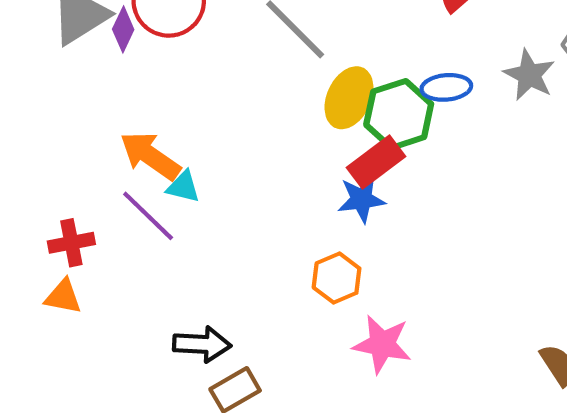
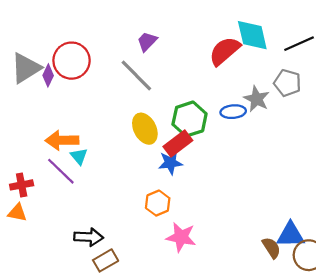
blue ellipse: (446, 87) -> (233, 112), moved
yellow ellipse: (349, 98) -> (145, 129), moved, turned -52
orange arrow: (150, 156) -> (62, 140), turned -36
cyan triangle: (183, 187) -> (79, 156), turned 36

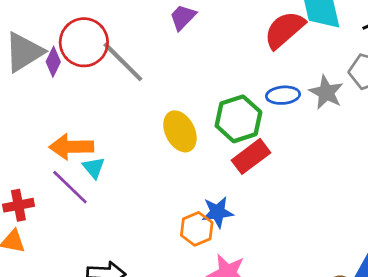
gray line: (136, 75) -> (123, 62), moved
blue ellipse: (233, 112) -> (283, 95), moved
red rectangle: (178, 144) -> (251, 156), moved
blue star: (170, 163) -> (218, 212), moved

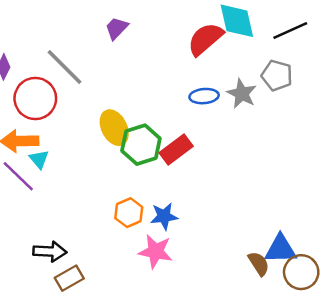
red circle: (84, 42) -> (35, 98), moved
green hexagon: (238, 119) -> (141, 145), moved
blue star: (218, 212) -> (164, 216), moved

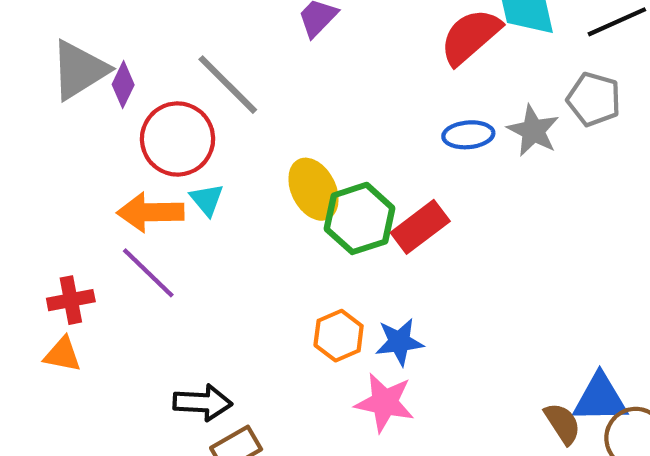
cyan triangle: (39, 159) -> (207, 200), moved

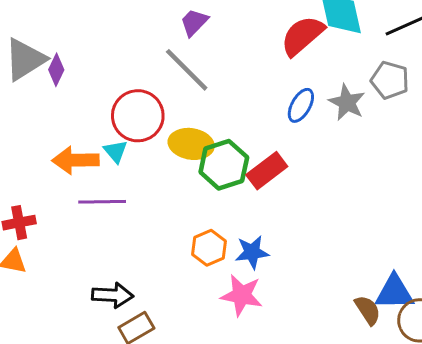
gray line: (228, 85) -> (187, 70), moved
blue ellipse: (468, 135) -> (301, 105), turned -56
red circle: (178, 139) -> (138, 116), moved
yellow ellipse: (313, 189) -> (191, 144), turned -54
purple line: (148, 273) -> (102, 202), moved, turned -45

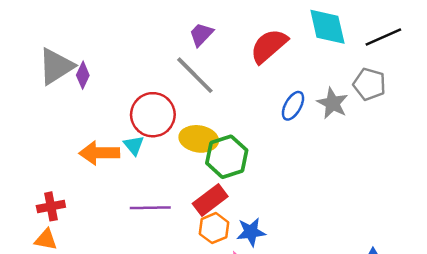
red semicircle: (302, 36) -> (269, 46), moved
red rectangle: (267, 171) -> (210, 200), moved
purple line: (102, 202) -> (150, 208), moved

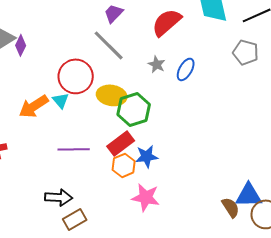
gray star: (332, 103) -> (157, 64), moved, size x0.7
orange arrow: (99, 153) -> (34, 106), turned -32
blue star: (251, 232) -> (147, 156), moved

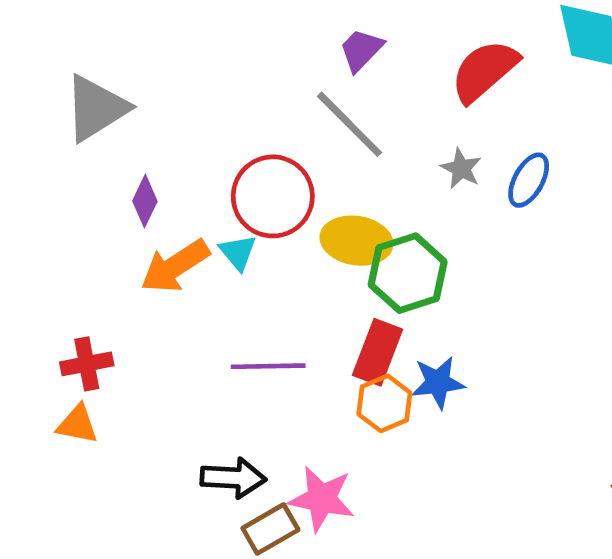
purple diamond: (21, 45) -> (145, 201), moved
red rectangle: (121, 143) -> (377, 352), turned -32
pink star: (146, 197) -> (322, 499), moved

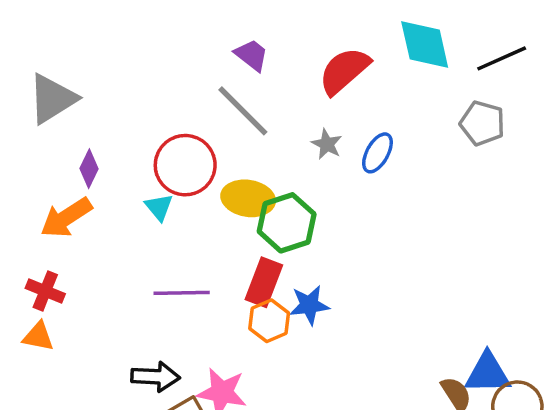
purple trapezoid: (361, 50) -> (252, 55), turned 84
orange arrow: (175, 266) -> (66, 218), moved
red cross: (87, 364) -> (45, 291), turned 33

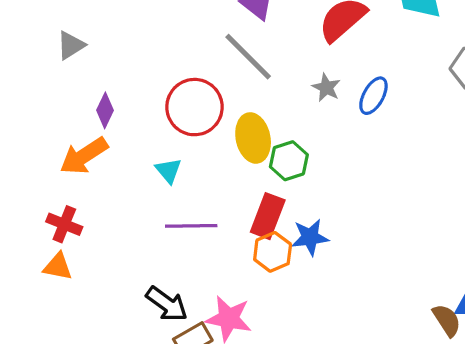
gray triangle: (52, 99) -> (71, 45), size x0.6
yellow ellipse: (248, 198) -> (253, 138), turned 69
cyan triangle: (159, 207) -> (168, 171), moved
green hexagon: (287, 223) -> (289, 161), size x0.7
black arrow: (155, 377) -> (167, 304), turned 33

